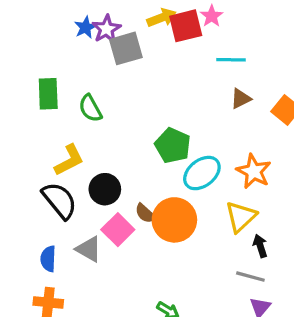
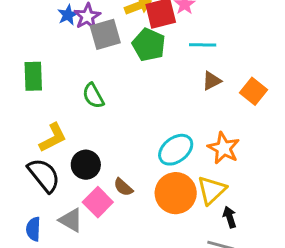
green semicircle: (90, 108) -> (93, 96), moved
green pentagon: (173, 146) -> (149, 45), moved
orange circle: (174, 220) -> (176, 193), moved

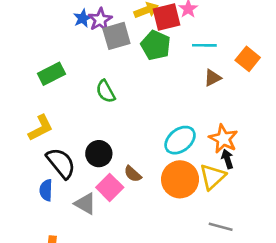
green rectangle: (33, 76) -> (51, 74), turned 65
orange square: (254, 91) -> (248, 59), moved
yellow L-shape: (53, 138) -> (41, 128), moved
black arrow: (230, 217) -> (227, 159), moved
blue semicircle: (33, 229) -> (46, 190), moved

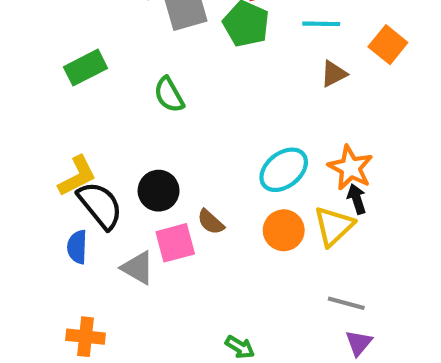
yellow L-shape: (41, 128) -> (77, 176), moved
orange circle: (180, 179) -> (284, 230), size x0.7
pink square: (110, 187) -> (175, 243), turned 30

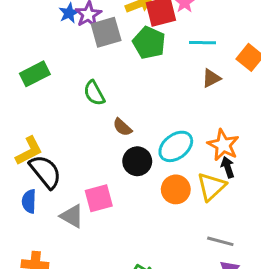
black circle: (159, 191) -> (137, 161), moved
brown semicircle: (211, 222) -> (122, 127), moved

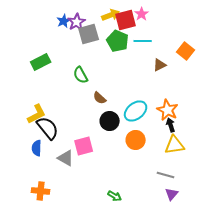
cyan line: (202, 43) -> (143, 41), moved
yellow triangle: (211, 186) -> (175, 145), moved, turned 35

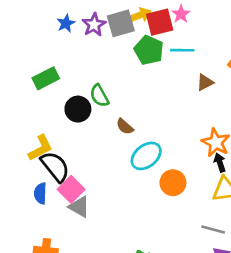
blue star: (64, 21) -> (66, 23), moved
gray square: (89, 34) -> (121, 23), moved
cyan ellipse: (136, 111) -> (146, 156), moved
black circle: (110, 121) -> (78, 109), moved
pink square: (84, 146) -> (71, 189), moved, turned -30

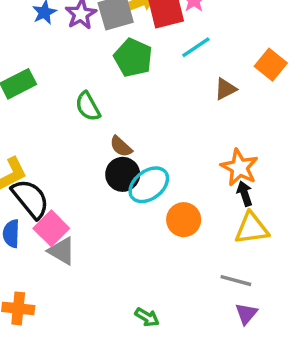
green pentagon: (149, 50) -> (133, 58), moved
cyan line: (182, 50) -> (196, 47), turned -35
black circle: (78, 109) -> (123, 174), moved

